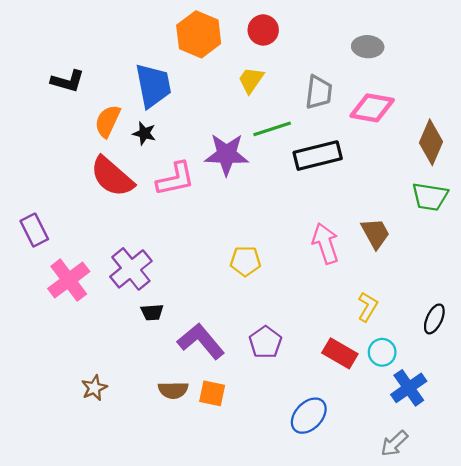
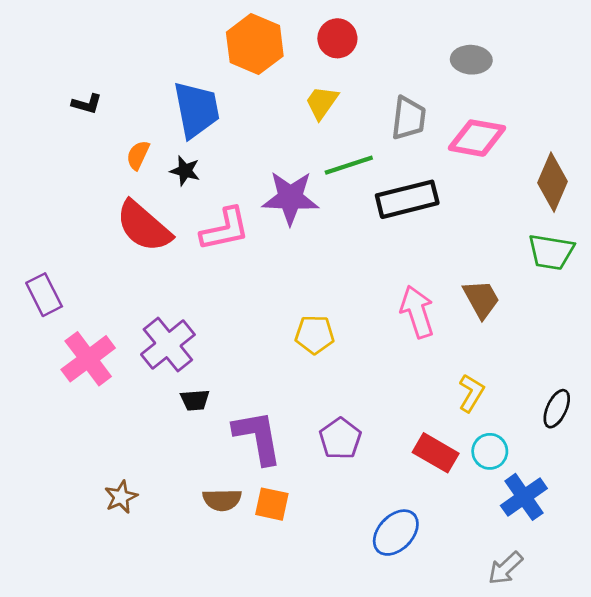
black L-shape: (68, 81) -> (87, 104), size x0.7
orange semicircle: (108, 121) -> (138, 155), size x0.7
purple L-shape: (201, 341) -> (258, 437), turned 30

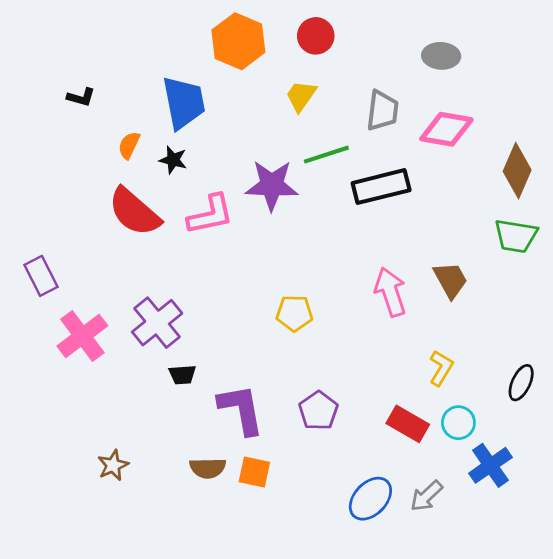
gray arrow: (505, 568) -> (426, 496), moved

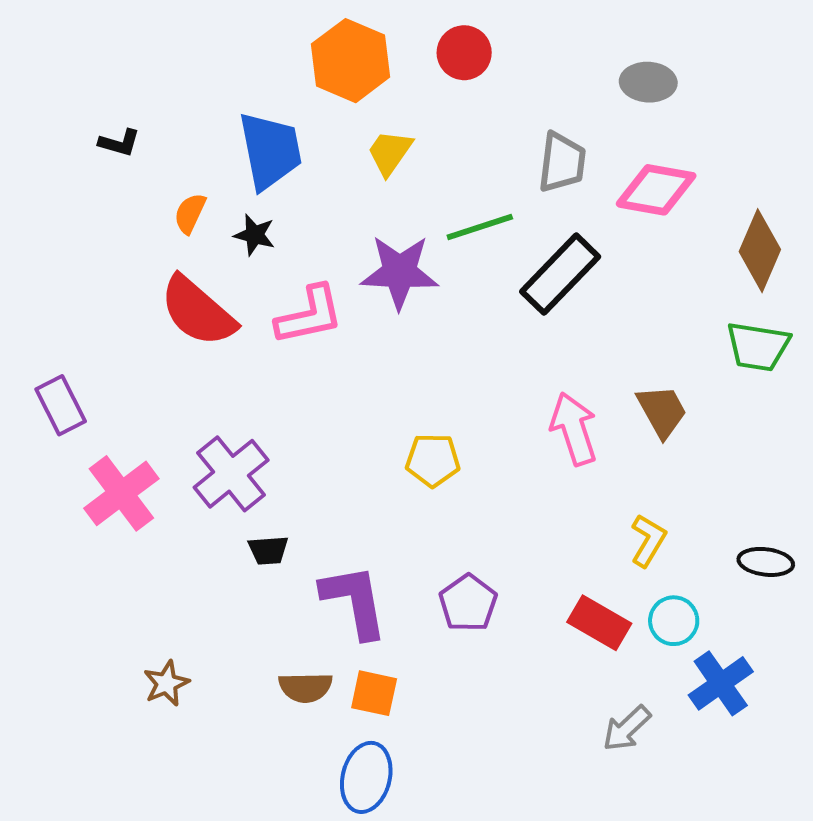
yellow trapezoid: (301, 96) -> (390, 153), moved
black rectangle: (381, 187) -> (560, 274), turned -32
black ellipse: (521, 383) -> (766, 562), turned 72
blue ellipse: (370, 499) -> (366, 777), moved, turned -30

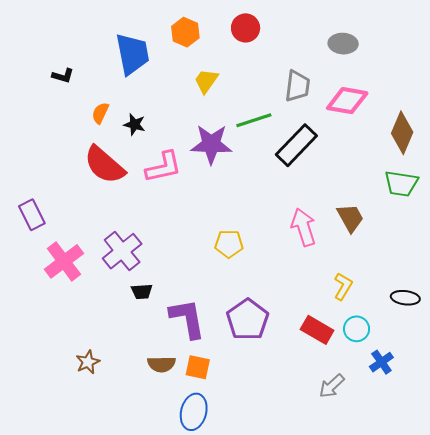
orange hexagon: (351, 61) -> (185, 32), size x0.7
blue trapezoid: (270, 151) -> (132, 54), moved
purple pentagon: (468, 603) -> (248, 320), size x1.4
blue cross: (721, 683) -> (381, 362), size x0.7

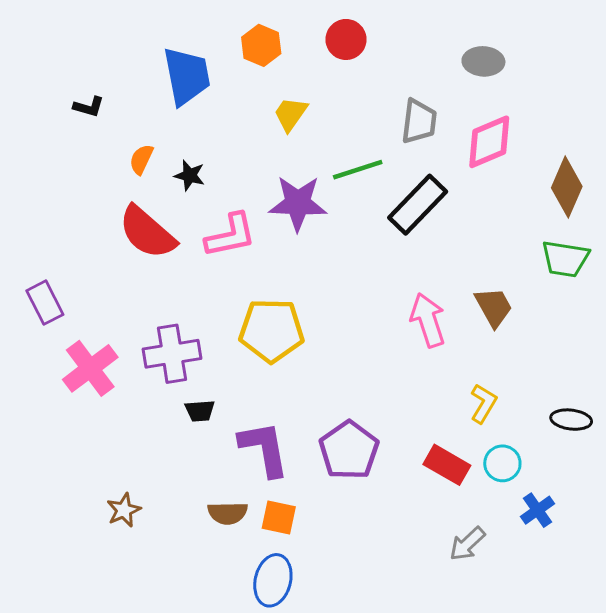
pink diamond: (347, 101) -> (489, 142), turned -33
yellow pentagon: (229, 244) -> (271, 330), moved, size x1.6
purple cross: (122, 251) -> (172, 354), turned 30

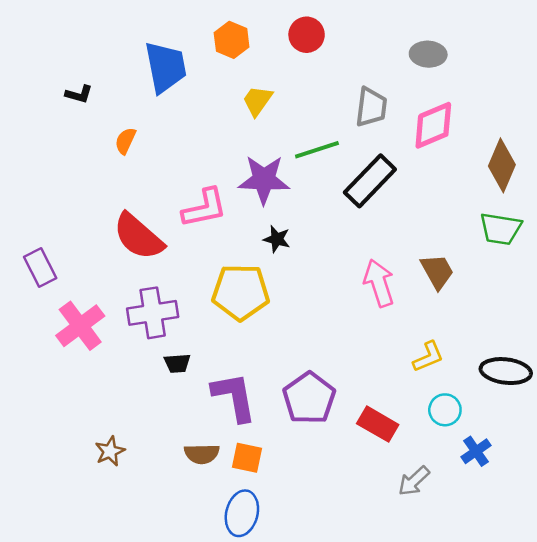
black star: (190, 175) -> (277, 239), moved
red semicircle: (147, 232) -> (138, 237), moved
yellow L-shape: (483, 403) -> (428, 357), turned 36
black ellipse: (571, 420) -> (506, 371), size x1.4
red rectangle: (447, 465) -> (378, 424), moved

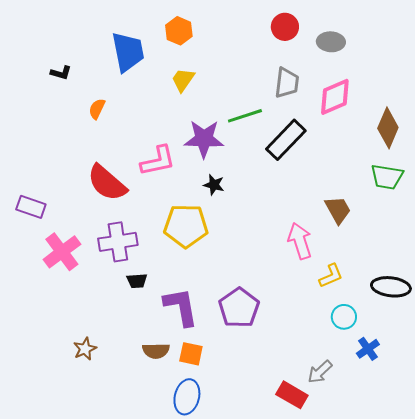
red circle: (307, 35) -> (285, 27), moved
yellow trapezoid: (257, 101) -> (183, 80), moved
purple rectangle: (40, 268) -> (31, 207), turned -44
pink arrow: (379, 283) -> (300, 241), moved
red rectangle: (378, 424) -> (292, 395), moved

